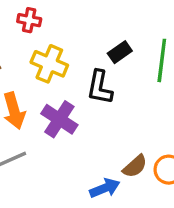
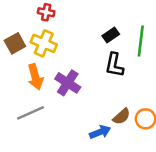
yellow cross: (49, 64) -> (44, 43), moved
black L-shape: (100, 87) -> (114, 65), moved

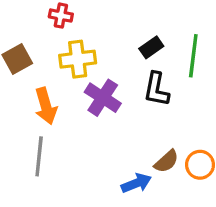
yellow cross: (44, 43) -> (78, 59), moved, turned -30
purple cross: (68, 83) -> (103, 98), moved
gray line: (31, 113) -> (39, 156), turned -60

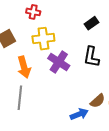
black rectangle: (151, 47) -> (91, 23), moved

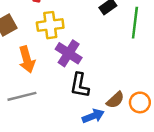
black L-shape: (91, 57) -> (80, 85), moved
gray line: (20, 98) -> (22, 96), turned 70

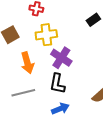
black L-shape: (80, 85) -> (57, 84), moved
blue arrow: (93, 116) -> (60, 109), moved

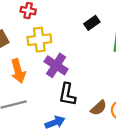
black L-shape: (57, 84) -> (67, 94), moved

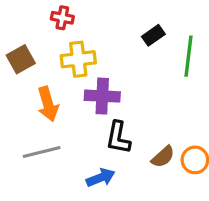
purple cross: (56, 65) -> (102, 96), turned -30

